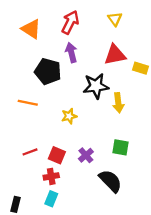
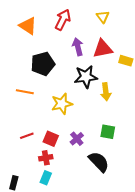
purple arrow: (71, 52) -> (78, 47), moved
black pentagon: (48, 71) -> (43, 64), turned -30
yellow star: (69, 116) -> (62, 104), size x1.5

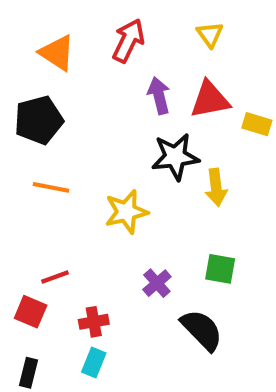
black pentagon: (43, 64) -> (39, 120), moved
red square: (51, 139) -> (31, 312), moved

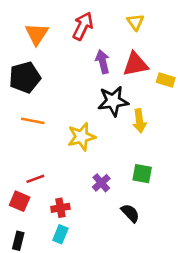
orange triangle: (57, 53) -> (37, 34), turned 30
black semicircle: (202, 330) -> (130, 213), size x0.7

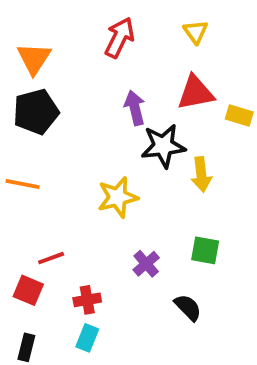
orange triangle: (37, 34) -> (34, 58), moved
purple arrow: (103, 62) -> (135, 108), moved
orange line: (33, 121) -> (23, 184), moved

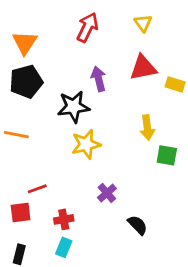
black star: (163, 146) -> (74, 107), moved
green square: (205, 250) -> (167, 155), moved
red square: (28, 290) -> (21, 212), turned -30

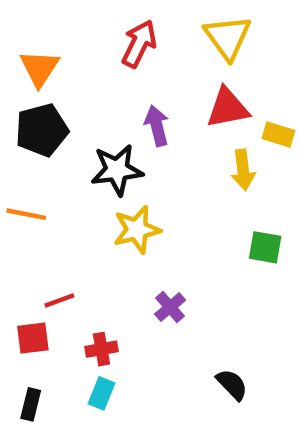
yellow triangle: (143, 23) -> (228, 37), size x1.6
yellow arrow: (147, 128) -> (243, 170), moved
black semicircle: (138, 225) -> (232, 384), moved

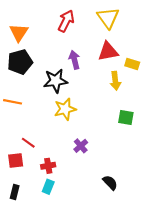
red line: (59, 300) -> (28, 143), turned 56

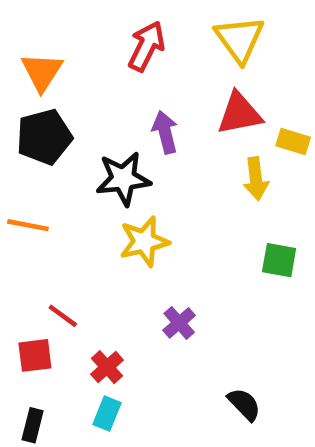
red cross: (48, 166) -> (107, 367), turned -32

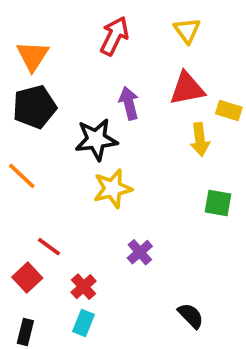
yellow triangle: (240, 39) -> (187, 31), size x0.7
orange line: (28, 225) -> (22, 176), turned 32
red square: (35, 355) -> (27, 278), turned -36

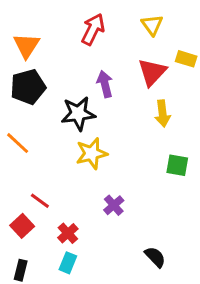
red triangle: (187, 89) -> (152, 72), turned -36
yellow rectangle: (229, 110) -> (186, 59), moved

